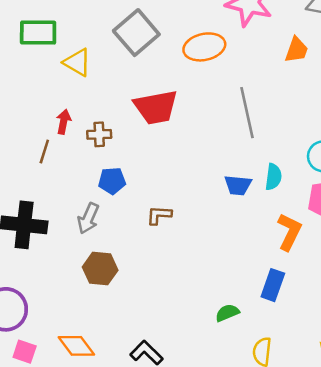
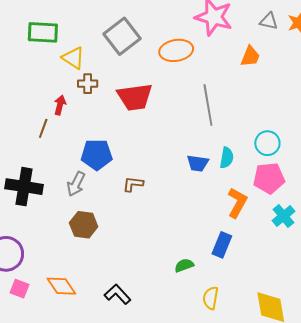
brown cross: (99, 134) -> (88, 84), moved
blue pentagon: (112, 181) -> (97, 155), size x1.4

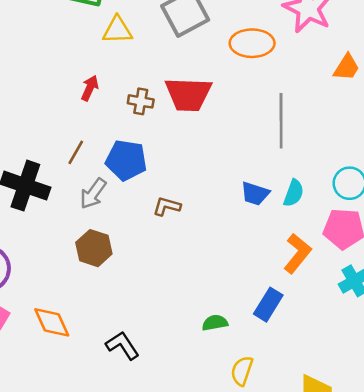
yellow triangle: (73, 58) -> (117, 30), turned -45
brown cross: (88, 84) -> (141, 101), moved
brown line: (43, 128) -> (76, 152), moved

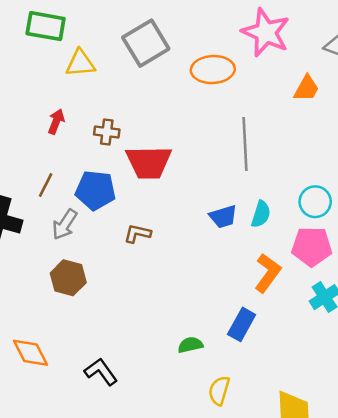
red trapezoid: (188, 94) -> (149, 162), moved
blue trapezoid: (255, 194) -> (223, 217), turned -32

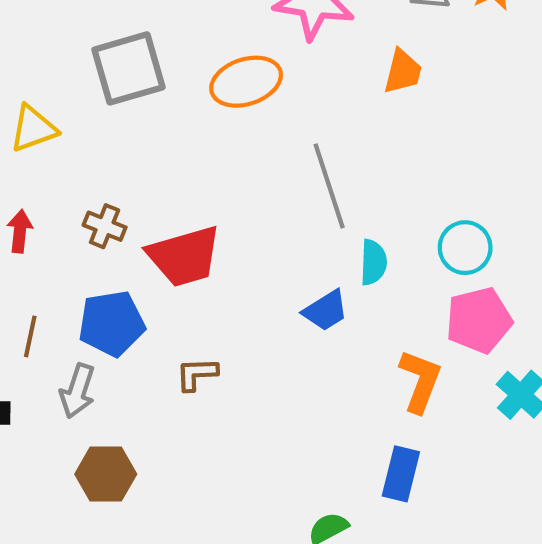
gray square: (146, 43) -> (128, 68), turned 30
brown cross: (107, 132) -> (105, 226), turned 30
cyan semicircle: (261, 214) -> (373, 262), moved

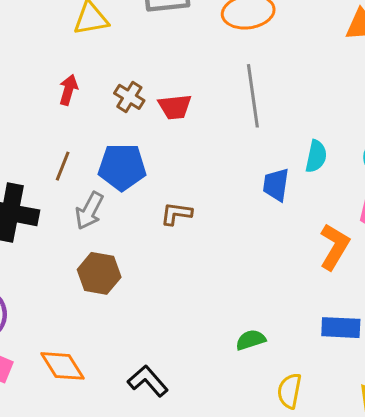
gray line: (329, 186) -> (253, 96), moved
red trapezoid: (184, 256) -> (175, 107), moved, size x0.6
blue trapezoid: (326, 311) -> (276, 185), turned 120
blue rectangle: (401, 474) -> (341, 328), moved, turned 69

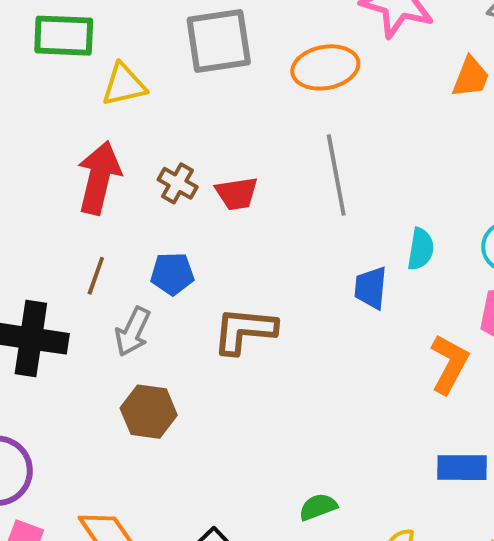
red arrow: (68, 90) -> (99, 178), size x1.8
blue pentagon: (122, 167) -> (172, 274), size x0.7
brown L-shape: (176, 214) -> (244, 330), size x1.6
green semicircle: (251, 340) -> (318, 507), moved

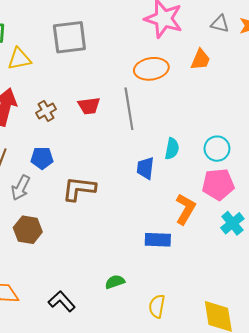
orange ellipse: (325, 67) -> (151, 69), moved
brown cross: (178, 183) -> (46, 111), turned 30
red trapezoid: (237, 193) -> (89, 106), moved
blue rectangle: (462, 468) -> (158, 240), moved

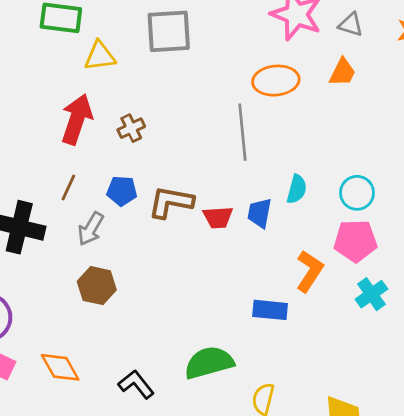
gray triangle: (220, 24) -> (351, 25), moved
red trapezoid: (89, 106) -> (218, 217), moved
brown L-shape: (79, 189) -> (171, 202), moved
green semicircle: (115, 282) -> (209, 363), size x1.8

